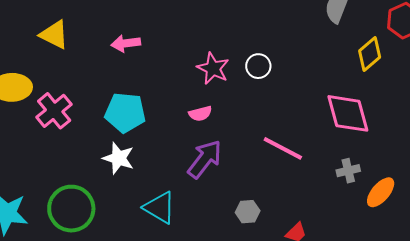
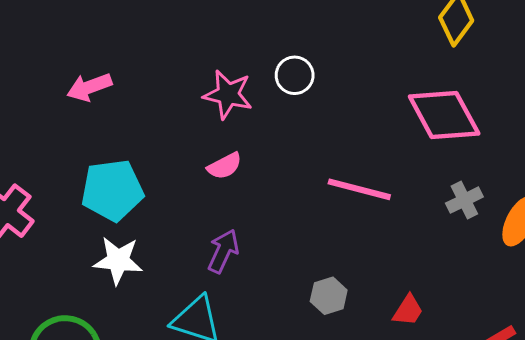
purple arrow: (205, 159) -> (223, 251), moved, size x0.7

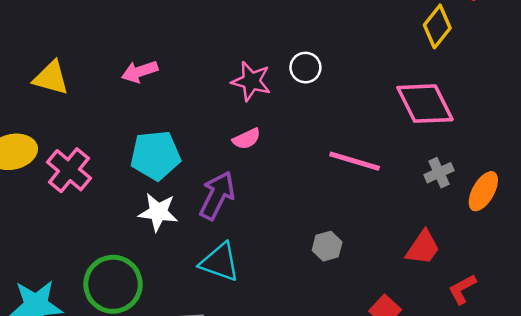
purple arrow: (223, 251) -> (217, 195), moved, size x1.4
red trapezoid: (408, 310) -> (423, 248), moved, size x1.4

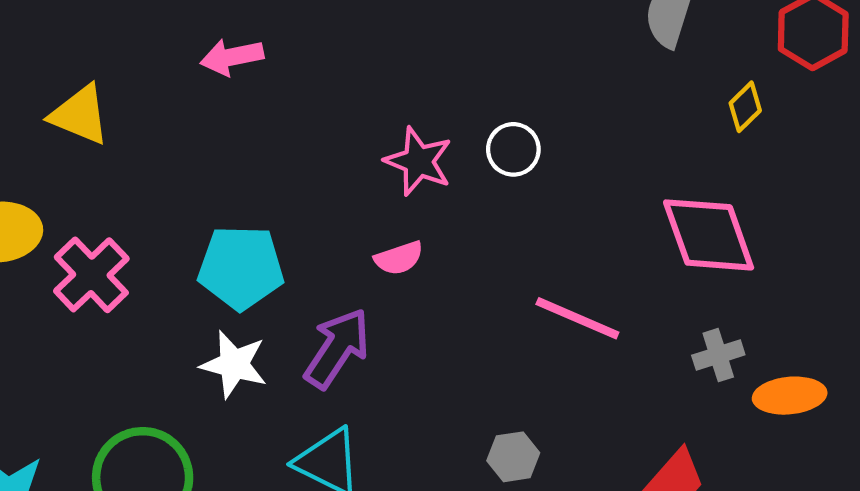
yellow diamond: (437, 26) -> (745, 107), size x0.7
pink arrow: (140, 72) -> (232, 57), moved
orange ellipse: (483, 191) -> (790, 396), turned 48

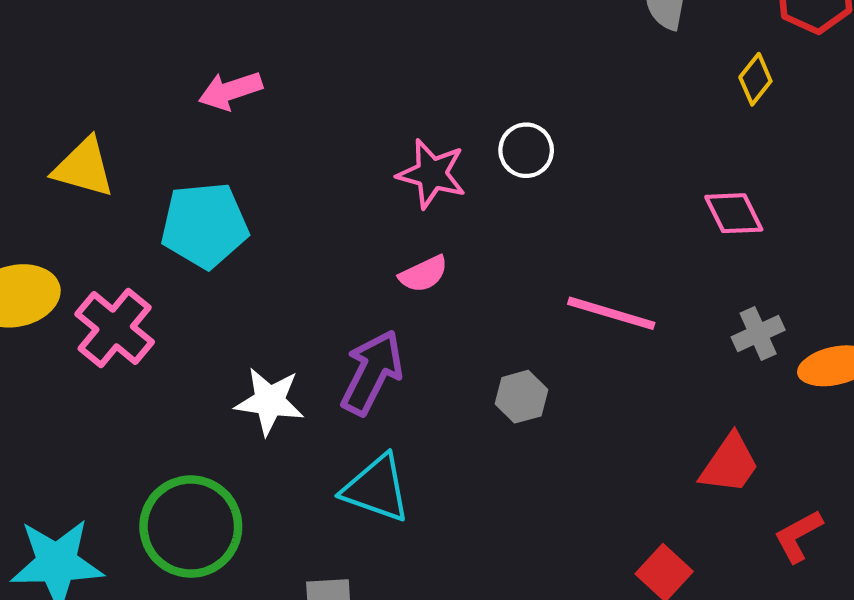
pink diamond: (709, 235) -> (734, 213), size x0.6
cyan pentagon: (241, 267) -> (204, 225), moved
gray hexagon: (513, 457) -> (521, 397), moved

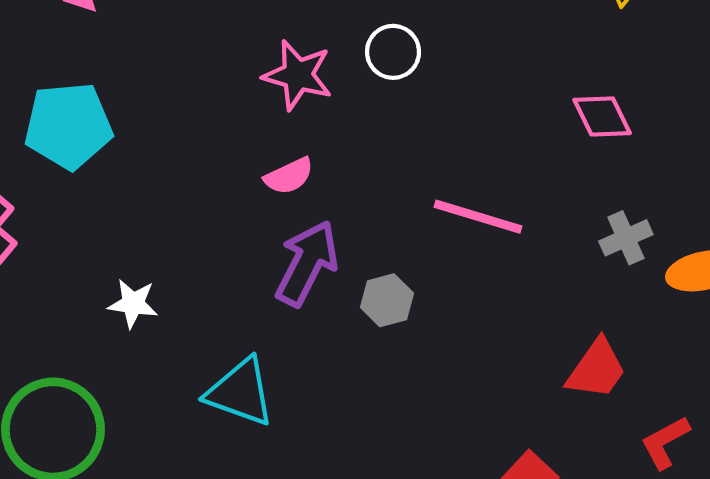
purple arrow: (372, 372) -> (307, 263), moved
white star: (270, 401) -> (133, 304), size x0.7

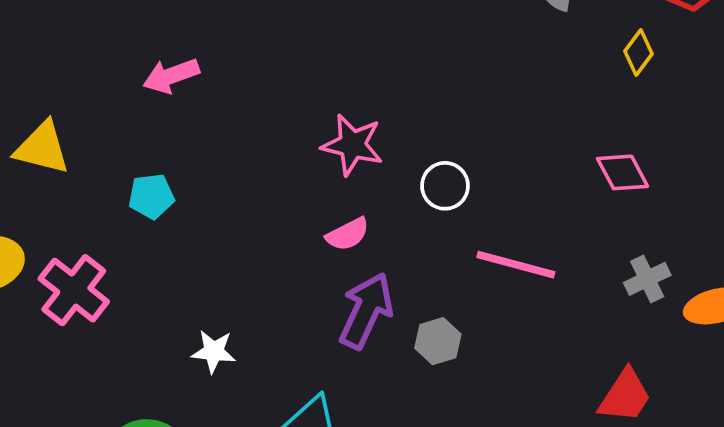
white circle: (393, 52) -> (445, 186), moved
cyan pentagon: (68, 126) -> (151, 196), size x0.6

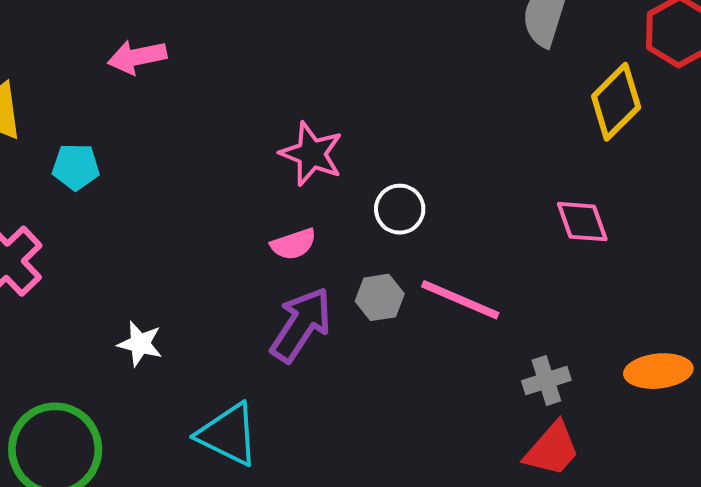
yellow diamond: (638, 53) -> (616, 102), size x1.6
cyan pentagon: (151, 196) -> (76, 167), moved
gray cross: (647, 279) -> (546, 380), moved
gray hexagon: (438, 341) -> (380, 297), moved

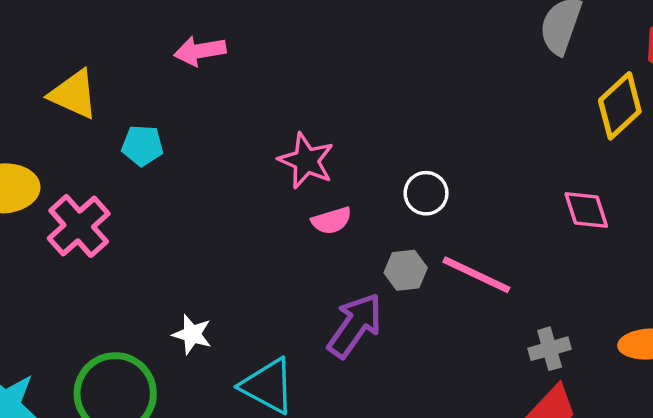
pink star: (311, 154) -> (306, 161), moved
purple arrow: (301, 325) -> (355, 325), moved
white star: (140, 344) -> (192, 334), moved

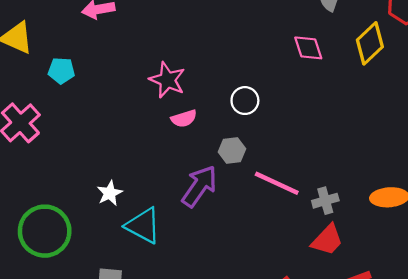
pink diamond: (586, 210) -> (308, 48), moved
pink line: (476, 275) -> (277, 183), moved
white star: (192, 334) -> (110, 193), moved, turned 30

